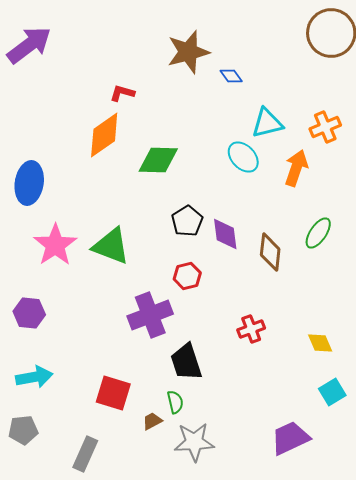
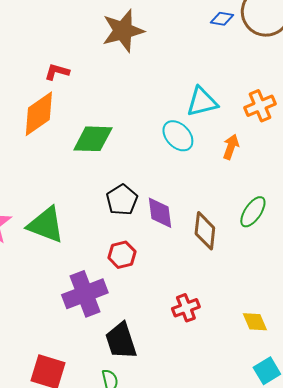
blue diamond: (231, 76) -> (222, 19), moved, turned -45
orange arrow: (296, 168) -> (231, 147), size x0.7

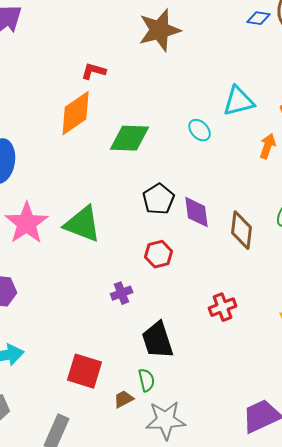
cyan ellipse: (178, 136) -> (200, 130), moved, size x0.7
purple cross: (85, 294) -> (122, 293), size x0.5

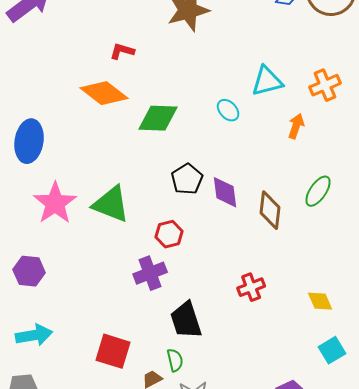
orange diamond: (76, 113) -> (104, 93), turned 72
red hexagon: (159, 254) -> (169, 234), moved
purple cross: (122, 293) -> (150, 273), size x1.5

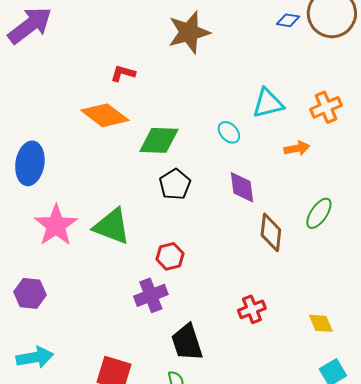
orange arrow: (296, 126) -> (297, 148), turned 60
black pentagon: (187, 179) -> (175, 184), moved
purple diamond: (225, 192) -> (242, 187), moved

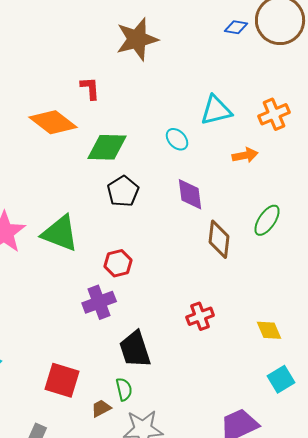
red L-shape: (123, 73) -> (90, 88), moved, turned 70

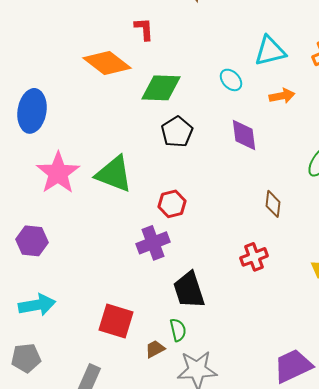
orange arrow: (245, 155) -> (282, 96), moved
brown diamond: (219, 239) -> (273, 204), moved, size x0.7

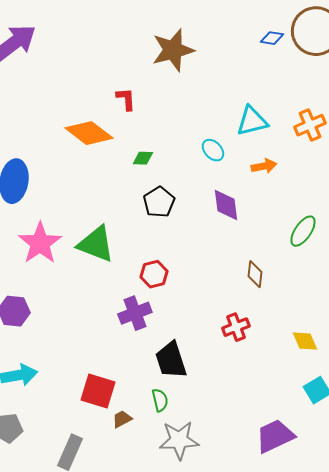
green diamond: (161, 88) -> (143, 158), size x0.5
brown trapezoid: (155, 349) -> (122, 419), moved

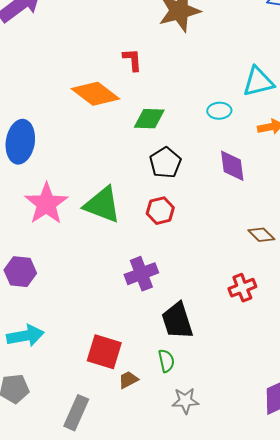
cyan ellipse: (213, 150) -> (219, 111), turned -50
green diamond: (143, 158) -> (149, 119), size x1.5
red hexagon: (154, 274) -> (160, 211), moved
brown diamond: (255, 274) -> (261, 235), turned -52
gray star: (179, 440) -> (185, 401), size x0.7

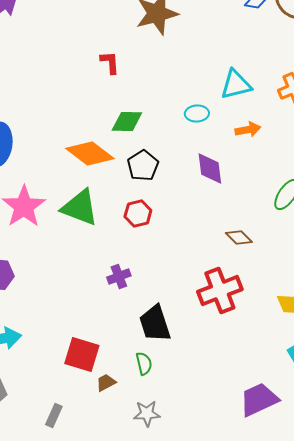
orange diamond: (95, 94) -> (90, 154), moved
purple cross: (141, 274) -> (119, 276), size x0.7
red cross: (242, 288) -> (220, 290), size x1.6
gray star: (185, 401) -> (147, 414), moved
gray rectangle: (76, 413) -> (54, 416), size x0.7

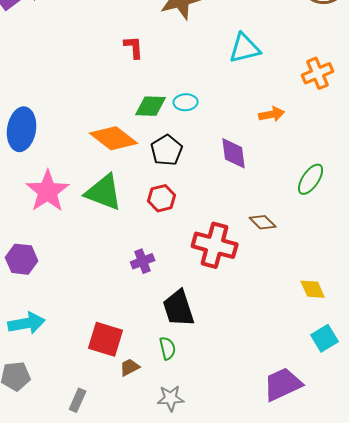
cyan triangle: (236, 84) -> (245, 48), moved
cyan ellipse: (197, 114) -> (186, 102), moved
red cross: (220, 290) -> (215, 245), moved, turned 36

